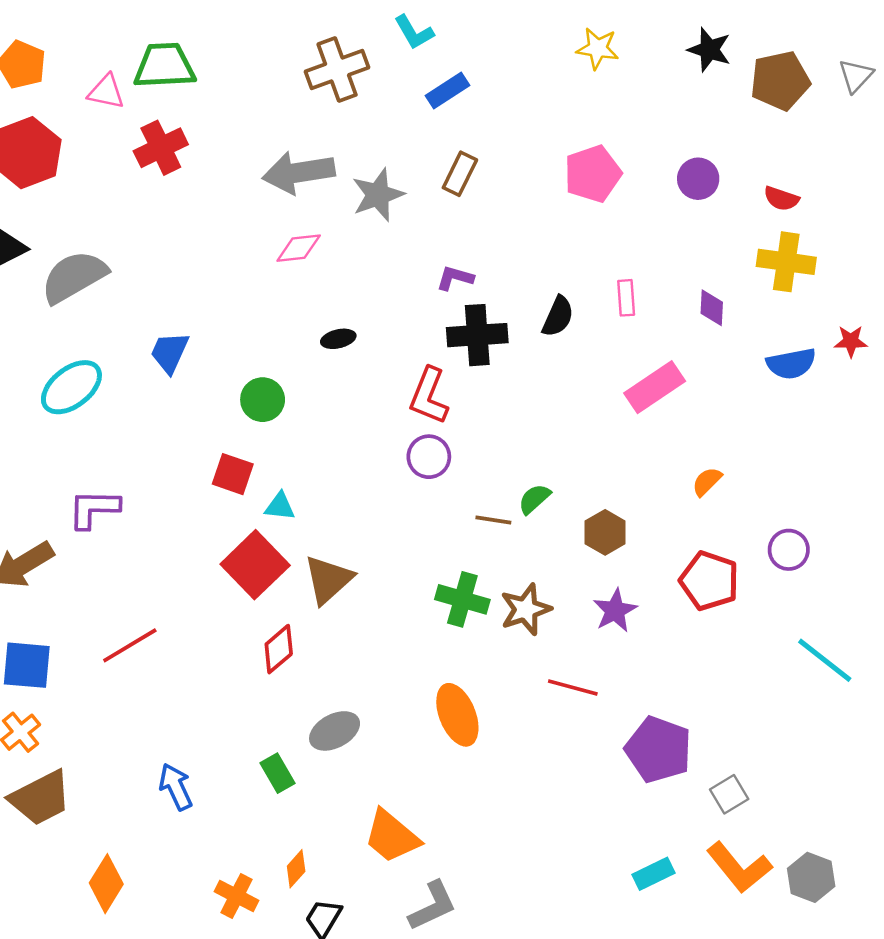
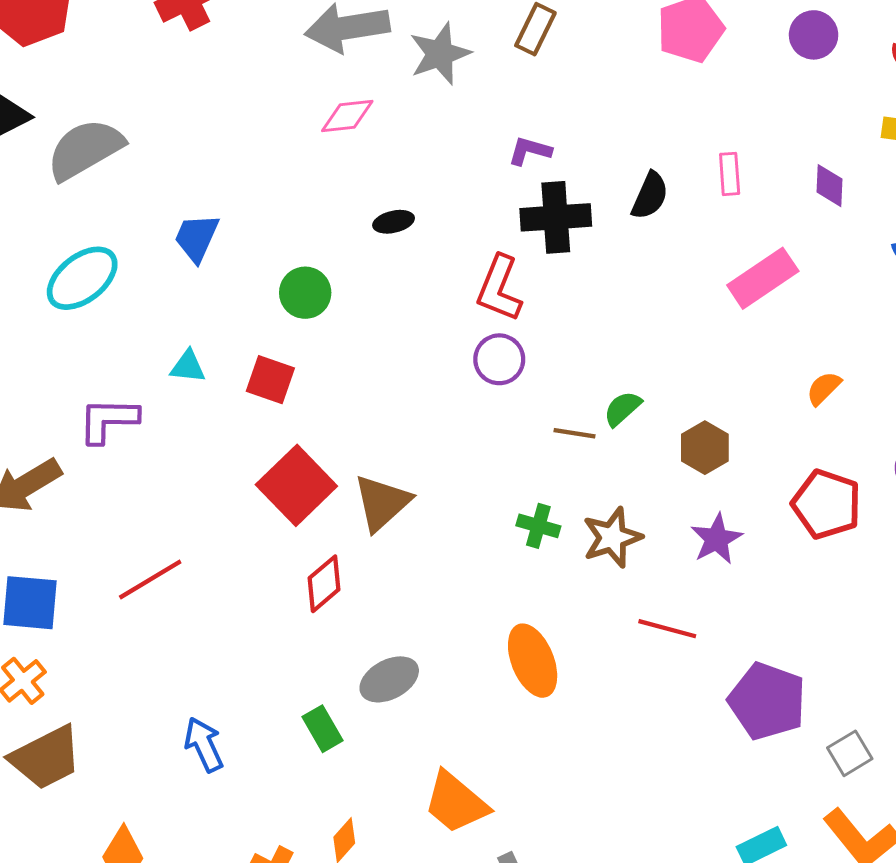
cyan triangle: (280, 506) -> (188, 367), moved
green cross: (462, 599) -> (538, 526), size x0.7

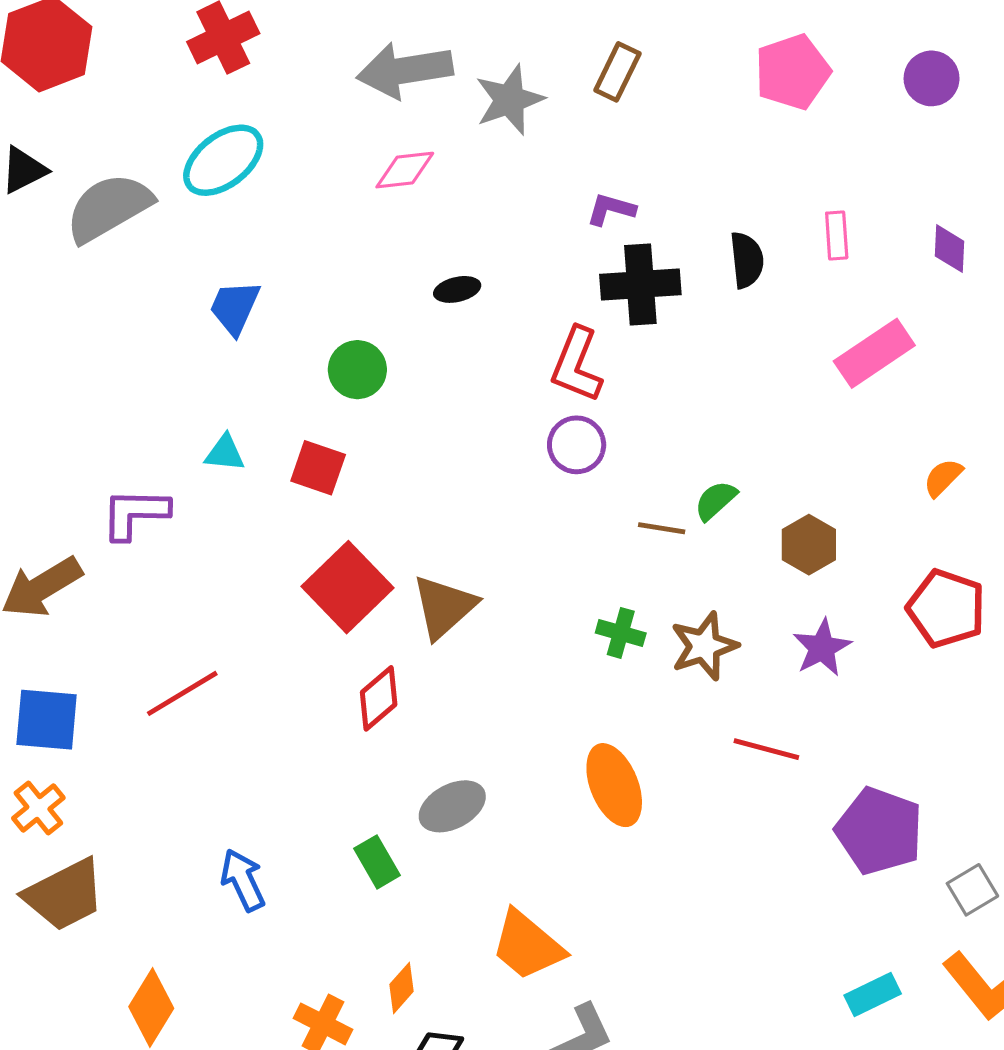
black semicircle: (650, 196) -> (747, 260), turned -30
cyan ellipse: (82, 278) -> (223, 160), moved

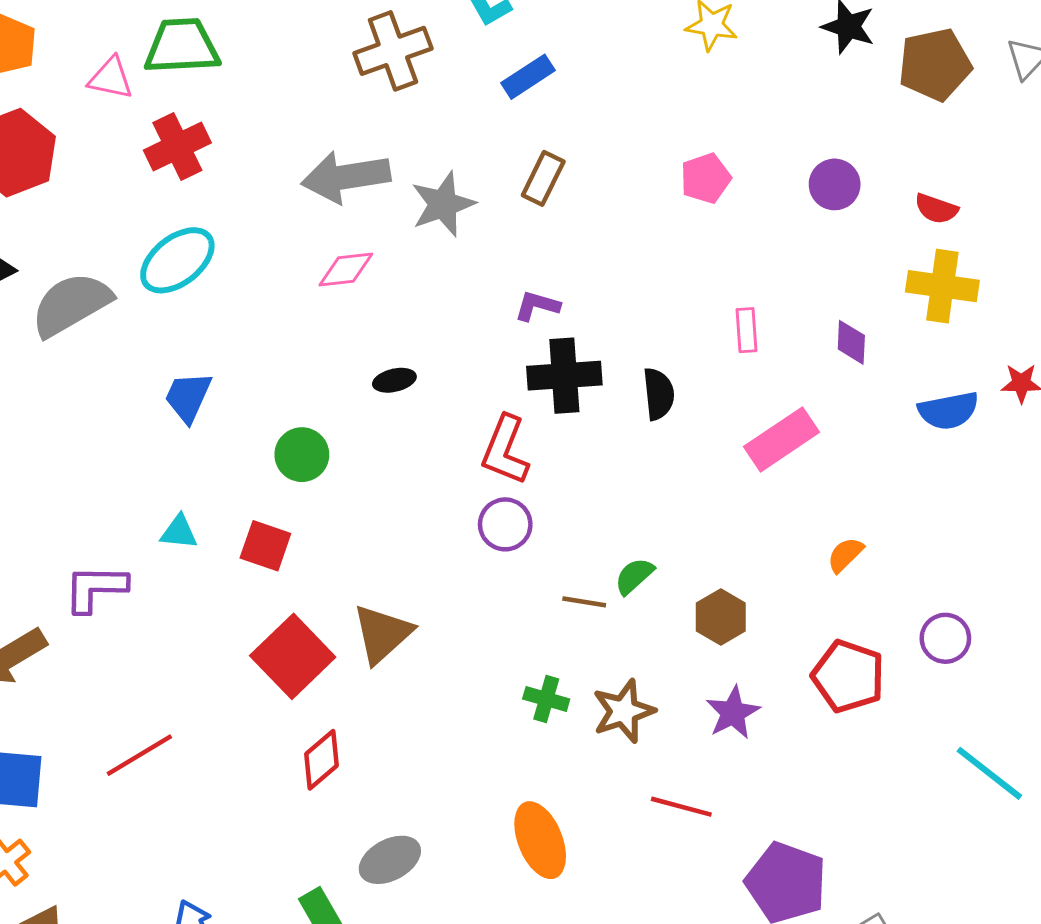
pink pentagon: (792, 72) -> (706, 178), size x0.7
black semicircle: (747, 260) -> (659, 394), moved
brown triangle: (444, 607) -> (382, 634), moved

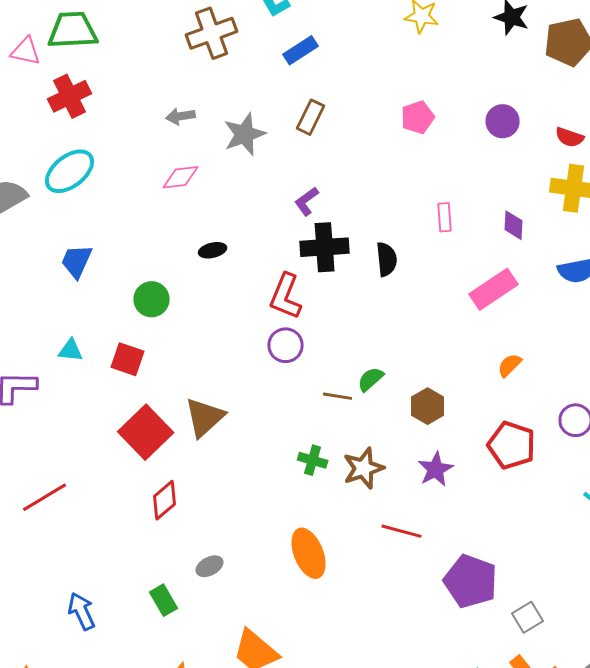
gray arrow: (346, 177) -> (181, 116), size x0.5
purple L-shape: (537, 306) -> (307, 201), turned -52
pink rectangle: (781, 439) -> (494, 289), moved
gray ellipse: (390, 860) -> (210, 566), size x0.7

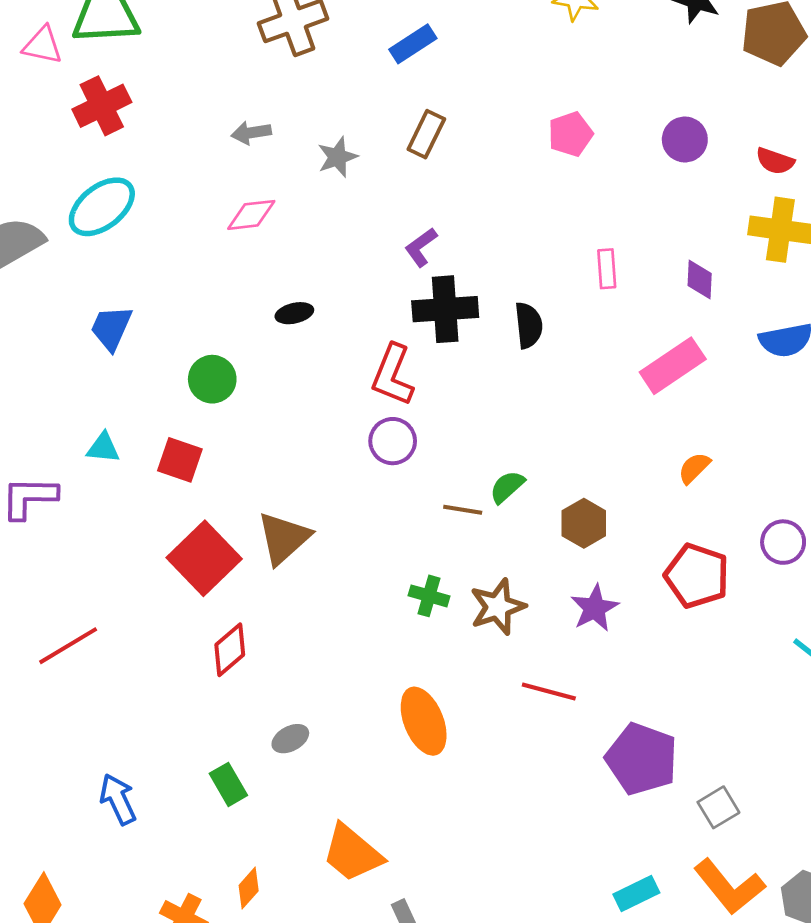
gray star: (245, 134) -> (337, 157), size x0.7

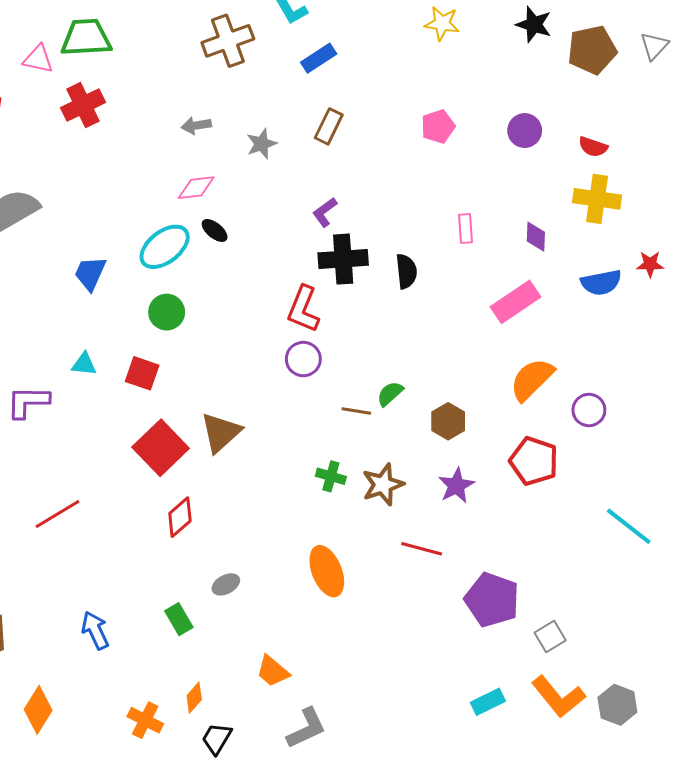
cyan ellipse: (102, 207) -> (165, 247), moved
black ellipse: (294, 313) -> (215, 230), moved, turned 52
orange semicircle: (694, 468) -> (532, 379), size x1.8
purple circle: (783, 542) -> (589, 410), moved
orange trapezoid: (352, 853) -> (273, 671), size x0.7

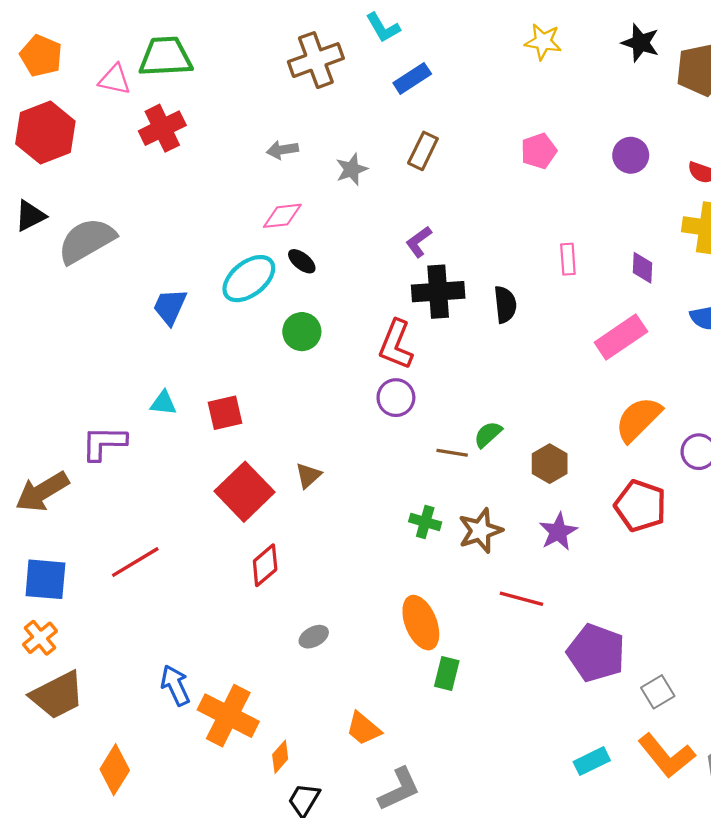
green circle: (167, 312) -> (302, 332), moved
red square: (142, 373) -> (225, 413), turned -32
brown triangle: (221, 432) -> (308, 475), size x0.6
green rectangle: (179, 619) -> (447, 673), moved, turned 44
orange cross: (145, 720) -> (228, 716), moved, size x1.6

